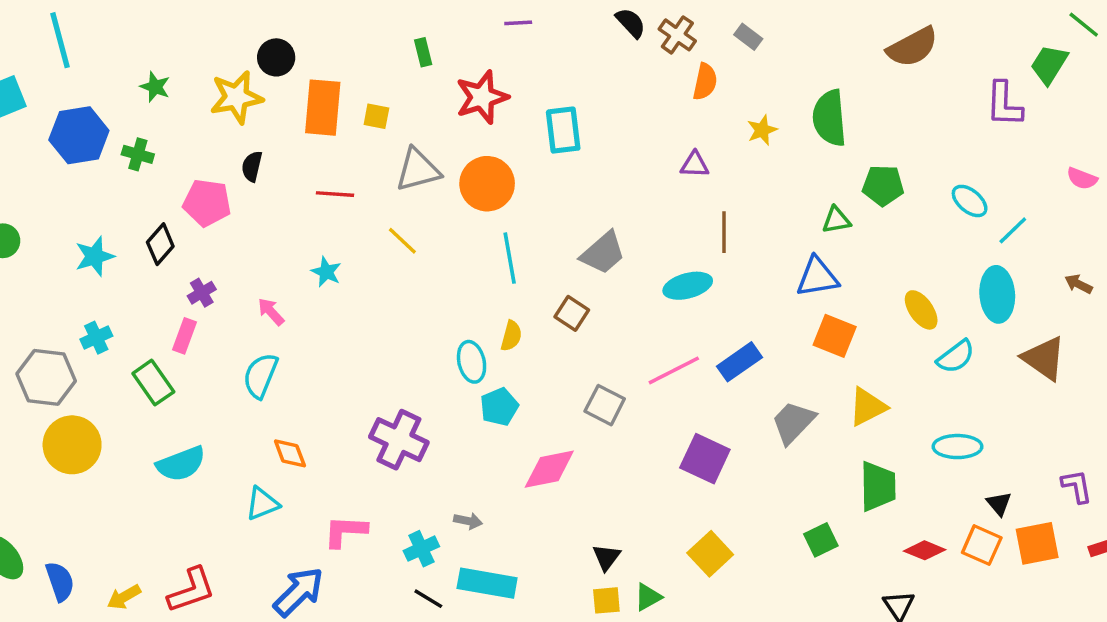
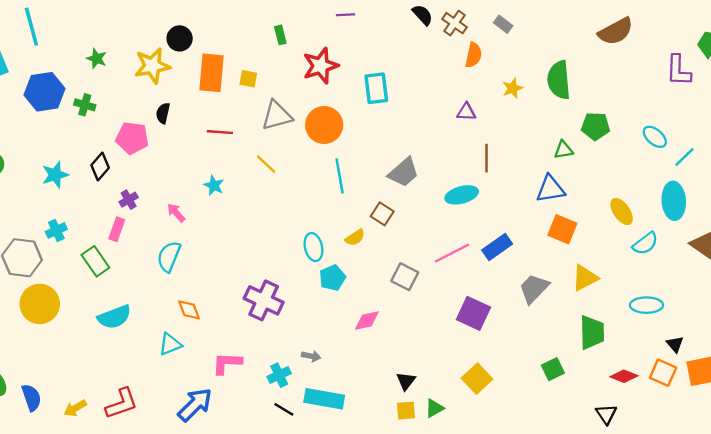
yellow semicircle: (511, 336) -> (355, 238), moved, turned 42
pink diamond: (549, 469) -> (367, 321), size x0.7

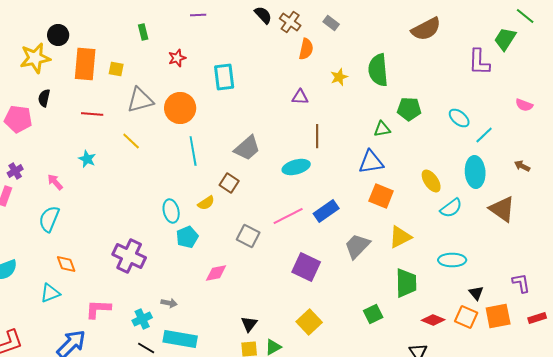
red star: (321, 66) -> (177, 58), size x0.6

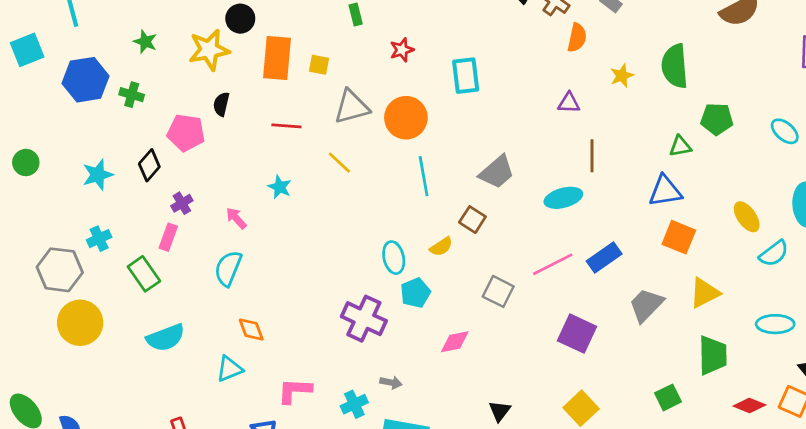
purple cross: (129, 256) -> (364, 319), moved

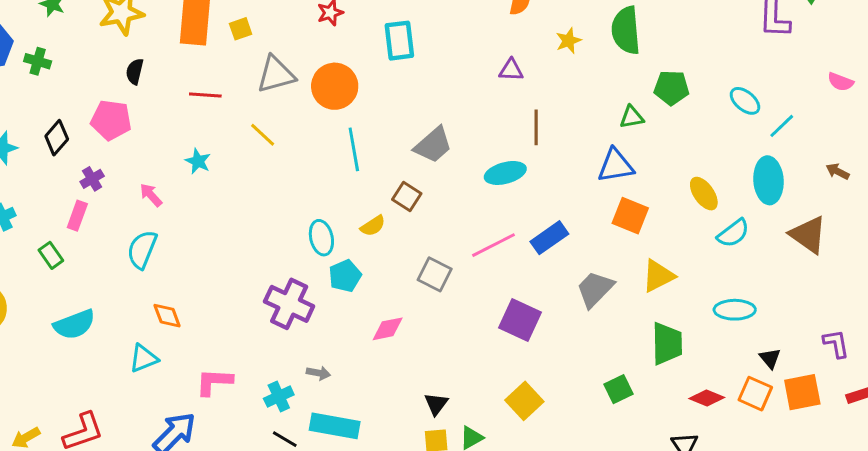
yellow square: (319, 65) -> (241, 29), turned -30
pink pentagon: (186, 133) -> (111, 120), moved
green rectangle: (144, 274) -> (51, 255), size x0.7

